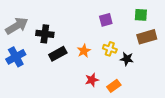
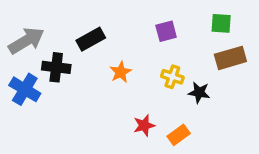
black cross: (45, 34) -> (56, 67), moved
orange star: (84, 51) -> (121, 72), moved
black rectangle: (58, 54) -> (91, 39), moved
blue cross: (16, 57) -> (25, 89), turned -30

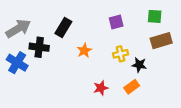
black rectangle: (91, 39) -> (63, 27), turned -30
yellow cross: (172, 77) -> (121, 54), turned -32
orange rectangle: (179, 135) -> (132, 87), moved

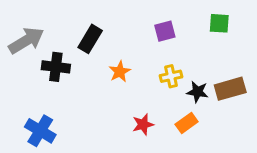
brown rectangle: (161, 41) -> (230, 89), moved
blue cross: (17, 63) -> (40, 131), moved

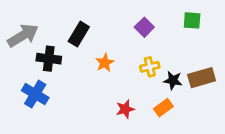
purple square: (165, 31) -> (144, 27), turned -30
blue cross: (40, 131) -> (35, 94), moved

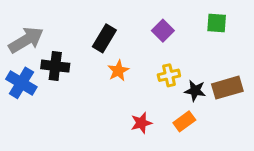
black rectangle: (79, 34) -> (104, 38), moved
blue cross: (35, 94) -> (21, 83), moved

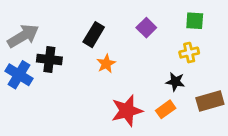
yellow cross: (169, 75) -> (189, 53), moved
brown rectangle: (227, 88) -> (210, 101), moved
red star: (141, 123) -> (127, 111), size x1.6

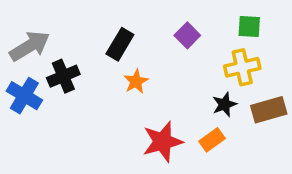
yellow cross: (189, 53) -> (242, 67), size x1.4
black cross: (49, 59) -> (63, 76), turned -30
black star: (175, 82) -> (224, 104), turned -30
brown rectangle: (210, 101) -> (269, 110), moved

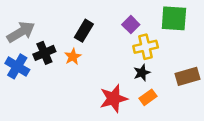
green square: (249, 27) -> (174, 18), size x1.6
yellow cross: (242, 67) -> (146, 47), moved
orange star: (136, 81) -> (73, 57), moved
black star: (224, 104) -> (142, 73), moved

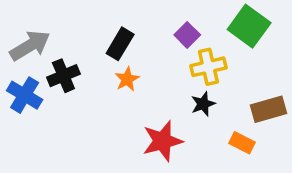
green square: (174, 18) -> (249, 26), turned 32
orange star: (73, 57) -> (127, 79), moved
orange rectangle: (148, 97) -> (242, 143), moved, turned 63

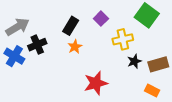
purple square: (187, 35) -> (101, 19), moved
black star: (203, 104) -> (134, 61), moved
orange rectangle: (242, 143) -> (152, 90), moved

